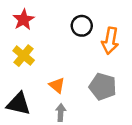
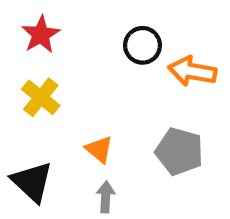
orange arrow: (110, 41) -> (192, 71), turned 90
black triangle: (19, 104) -> (32, 182), turned 30

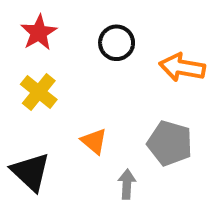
black circle: (143, 45) -> (117, 43), moved
gray arrow: (106, 197) -> (127, 184), moved

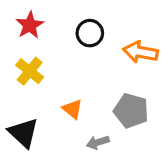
gray arrow: (127, 184) -> (98, 142), turned -110

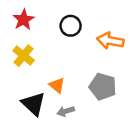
black triangle: (23, 133) -> (33, 104), moved
gray arrow: (98, 142) -> (66, 111), moved

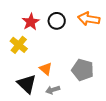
red star: (24, 20) -> (31, 22), moved
orange arrow: (110, 41) -> (89, 19), moved

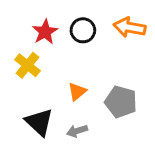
orange triangle: (46, 69) -> (77, 92), moved, turned 40

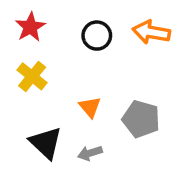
red star: (45, 32) -> (30, 27), moved
orange triangle: (77, 92) -> (90, 107), turned -30

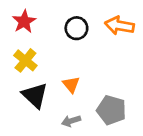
gray pentagon: (141, 119) -> (111, 110), moved
black triangle: (46, 143) -> (35, 95), moved

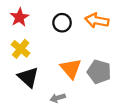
orange triangle: (71, 85) -> (71, 68), moved, size x1.5
gray pentagon: (111, 110) -> (99, 72), moved

